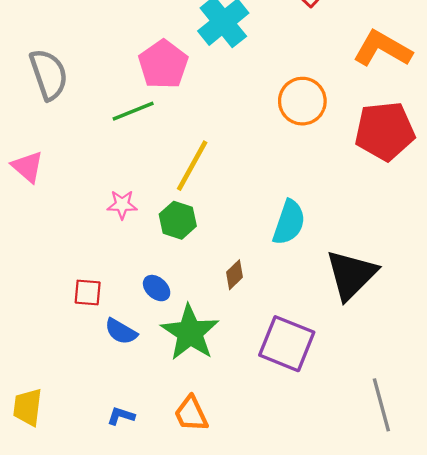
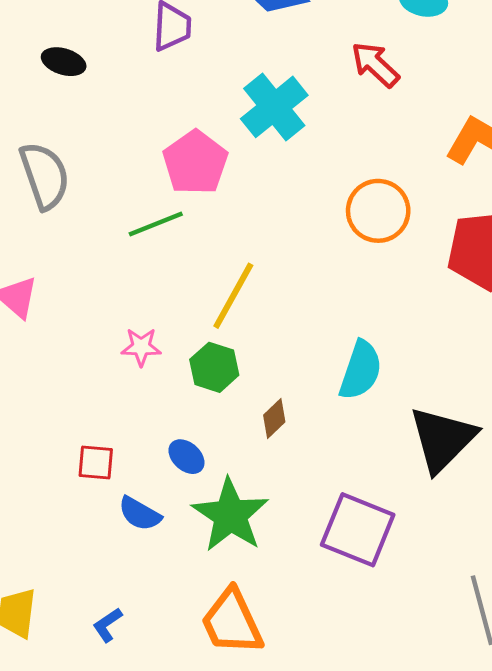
brown diamond: (234, 275) -> (274, 419), moved
orange trapezoid: (191, 414) -> (232, 622), size x1.4
blue L-shape: (121, 416) -> (107, 625), moved, turned -52

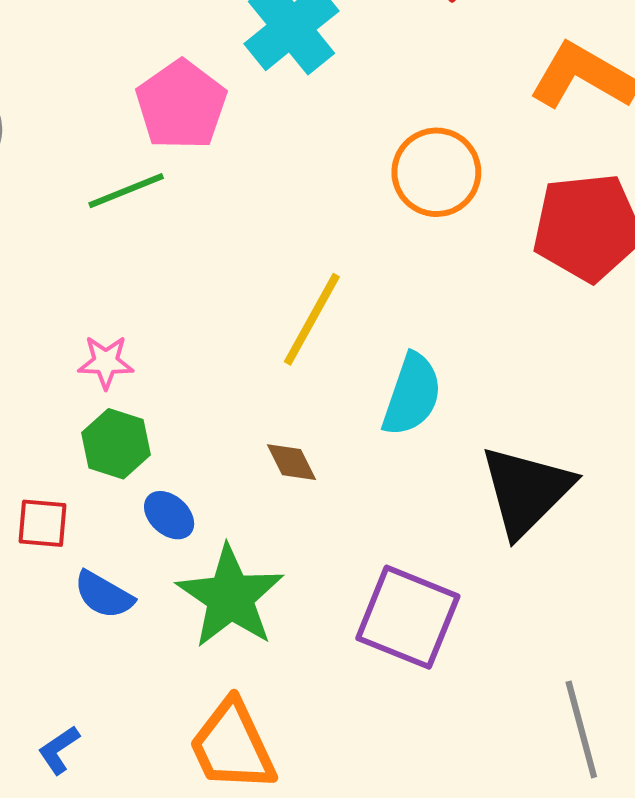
yellow line: (233, 296) -> (312, 319), moved
green hexagon: (214, 367) -> (116, 444), moved
brown diamond: (274, 419) -> (291, 462), turned -72

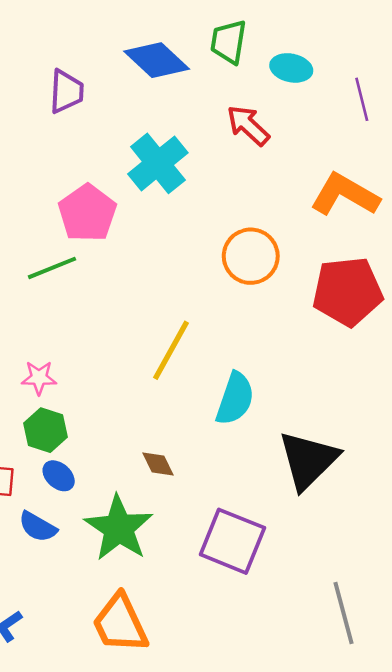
brown diamond: (291, 462) -> (158, 464), moved
blue ellipse: (169, 515) -> (59, 476), moved

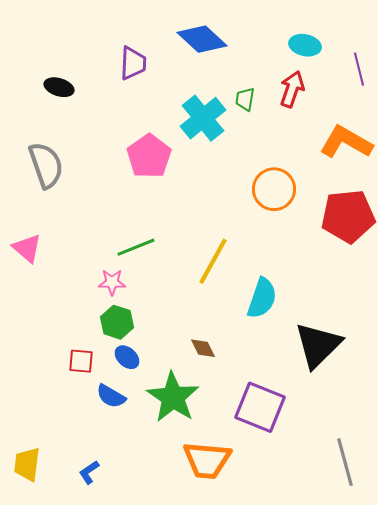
green trapezoid: (229, 42) -> (245, 99), moved, size x0.7
red arrow: (248, 125) -> (292, 89), moved, turned 66
green line: (52, 268) -> (136, 247), moved
orange trapezoid: (120, 623) -> (207, 460), moved, turned -60

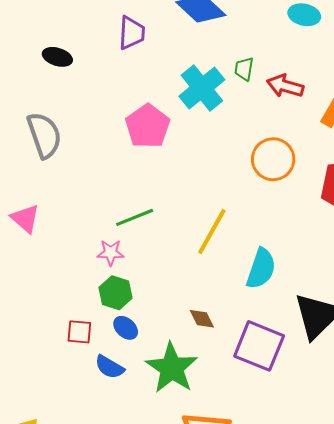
red arrow: (292, 89) -> (285, 86), moved, turned -93
purple square: (260, 407) -> (259, 346), moved

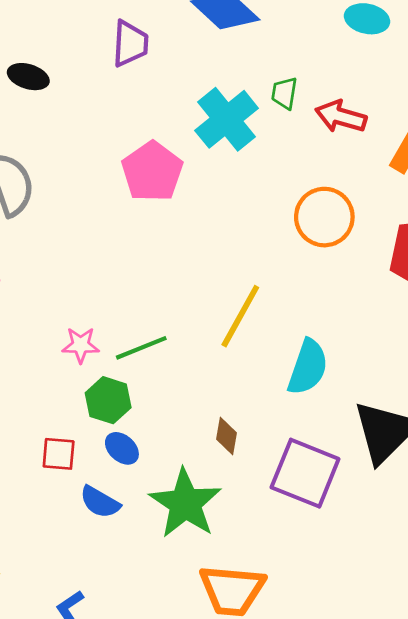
green line: (135, 217) -> (141, 348), moved
pink star: (111, 253) -> (81, 345), moved
brown diamond: (202, 319) -> (227, 436), turned 36

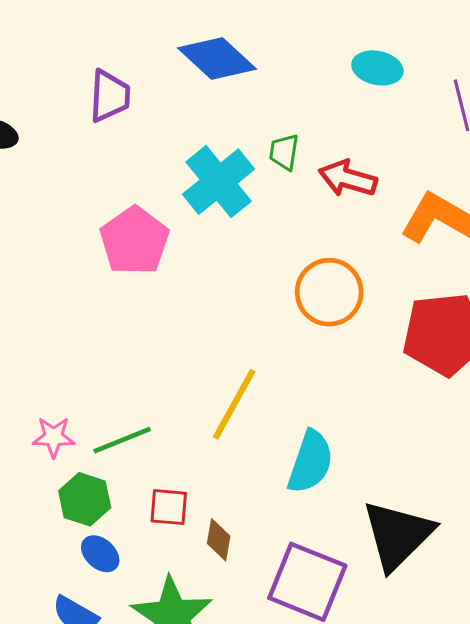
red square: (59, 454) -> (169, 507), moved

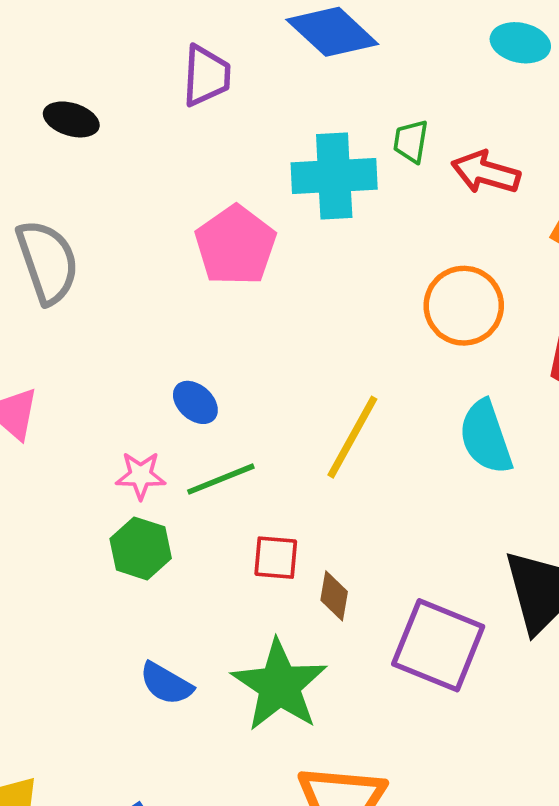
cyan cross: (219, 182) -> (334, 176), turned 36
cyan semicircle: (310, 462) -> (486, 437), moved, turned 142
green hexagon: (85, 499) -> (141, 548), moved
blue ellipse: (100, 554) -> (195, 402), moved

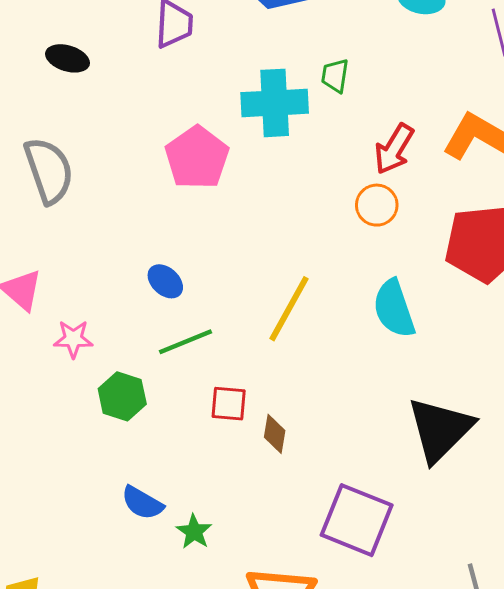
red arrow: (486, 172) -> (394, 149), moved, turned -75
orange circle: (464, 306) -> (377, 205), size x0.7
pink star: (141, 475) -> (73, 339), moved
purple square: (438, 645) -> (357, 520), moved
green star: (279, 685) -> (194, 532), moved, size x0.5

